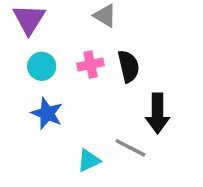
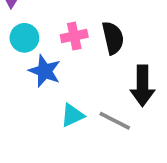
blue star: (47, 113) -> (45, 71), moved
cyan triangle: (89, 160) -> (72, 115), moved

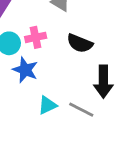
pink cross: (74, 36) -> (36, 37), moved
black semicircle: (113, 38) -> (80, 43), turned 125

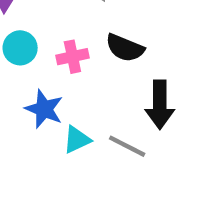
pink cross: (36, 37) -> (72, 57), moved
blue star: (25, 70) -> (44, 109), moved

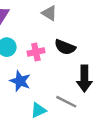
cyan triangle: (77, 140) -> (38, 110), moved

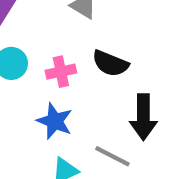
blue star: (20, 81) -> (55, 121), moved

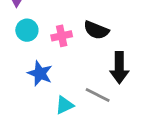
blue star: (55, 121) -> (40, 73), moved

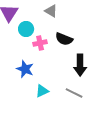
cyan circle: (27, 30) -> (26, 29), moved
gray line: (98, 95) -> (74, 93), moved

